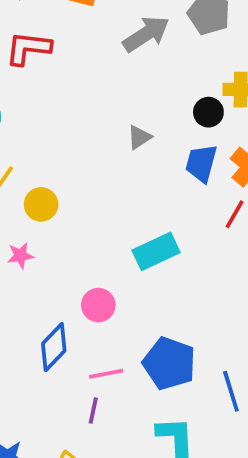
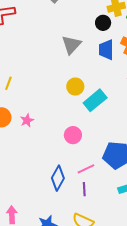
gray triangle: (139, 137) -> (71, 45), size x1.5
yellow circle: (41, 204) -> (75, 87), moved
blue diamond: (54, 347) -> (58, 178), moved

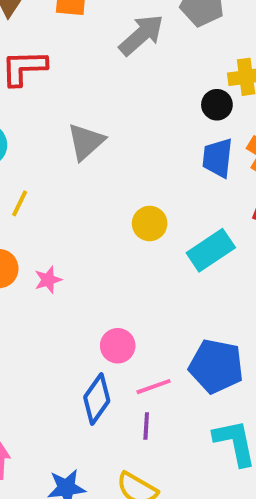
gray triangle: (71, 45) -> (86, 142), moved
cyan rectangle: (95, 100) -> (211, 250), moved
pink circle: (73, 135) -> (118, 346), moved

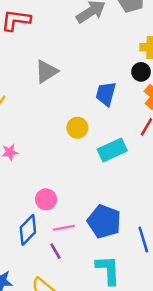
black circle: (217, 105) -> (141, 72), moved
blue trapezoid: (218, 158) -> (106, 94), moved
purple line: (146, 426) -> (56, 251), turned -42

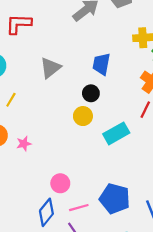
black circle: (141, 72) -> (91, 93), moved
blue trapezoid: (106, 94) -> (101, 64), moved

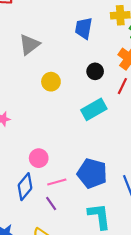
blue trapezoid: (101, 64) -> (84, 28), moved
black circle: (91, 93) -> (95, 71), moved
yellow circle: (83, 116) -> (51, 82), moved

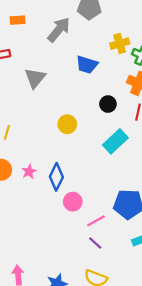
blue trapezoid: (84, 28) -> (87, 65), turned -70
gray triangle: (29, 44) -> (35, 78), moved
blue diamond: (25, 187) -> (56, 177), moved

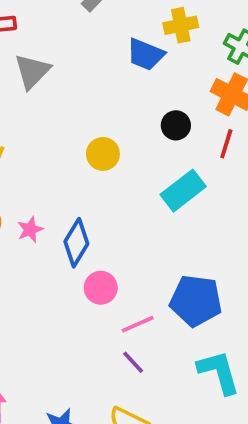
yellow cross: (120, 44) -> (181, 25), moved
gray triangle: (35, 78) -> (32, 71), moved

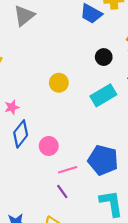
yellow circle: (103, 154) -> (59, 83), moved
blue diamond: (76, 243) -> (21, 134), moved

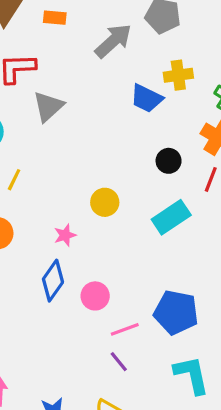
pink star: (12, 107) -> (65, 235), moved

